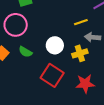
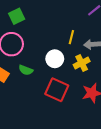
yellow line: (81, 22) -> (71, 37), moved, turned -48

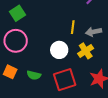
green semicircle: (26, 70) -> (34, 75), moved
red square: (57, 90) -> (65, 80), turned -35

